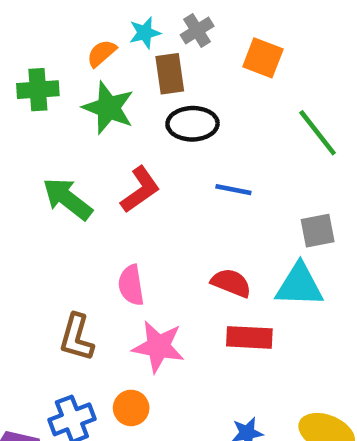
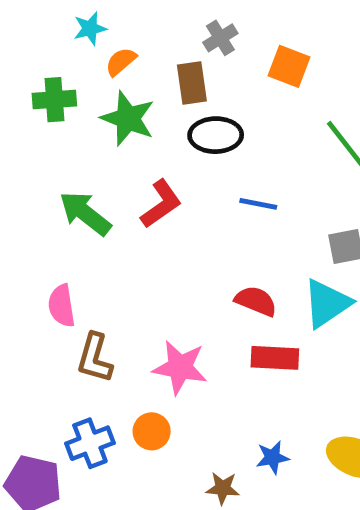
cyan star: (145, 33) -> (90, 28), moved
pink semicircle: (131, 285) -> (62, 306), moved
cyan triangle: (299, 285) -> (327, 303), turned -36

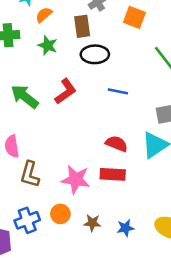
green star: (128, 119) -> (48, 45), size x0.7
red rectangle: (275, 358) -> (113, 174), moved
brown star: (223, 488) -> (92, 223), moved

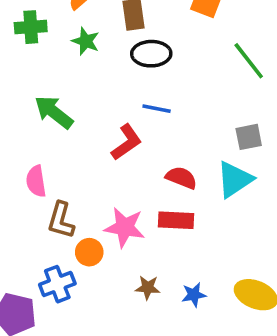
red L-shape: (65, 91) -> (126, 142), moved
blue line: (118, 91) -> (157, 109), moved
orange circle: (60, 214) -> (89, 252), moved

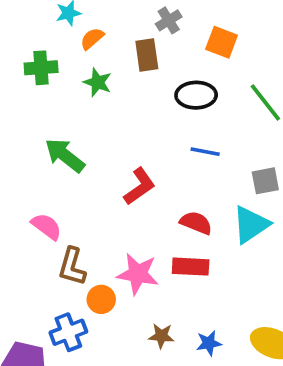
black ellipse: (151, 54) -> (196, 95), moved
blue line: (157, 109) -> (205, 152), moved
pink semicircle: (36, 181) -> (46, 226), turned 136

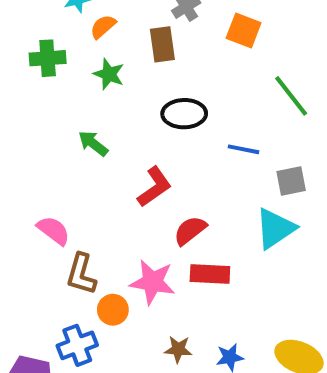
black ellipse: (196, 95) -> (184, 114), moved
blue line: (205, 152) -> (244, 149), moved
green arrow: (65, 155) -> (93, 143), moved, size x0.7
red semicircle: (196, 223) -> (190, 230), moved, turned -60

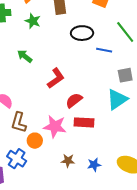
black ellipse: (184, 114) -> (82, 33), moved
blue line: (244, 149) -> (104, 50), moved
blue cross: (77, 345) -> (17, 159), turned -36

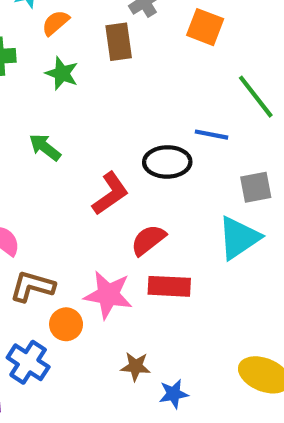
black ellipse: (82, 33) -> (167, 162), moved
brown L-shape: (19, 122) -> (32, 286), turned 90
blue star: (94, 165) -> (174, 394), moved

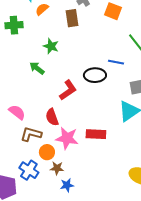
green star: (62, 73) -> (51, 46), moved
red semicircle: (148, 240) -> (52, 117), moved, turned -72
brown star: (136, 366) -> (57, 168), moved
blue star: (174, 394) -> (67, 185), moved

